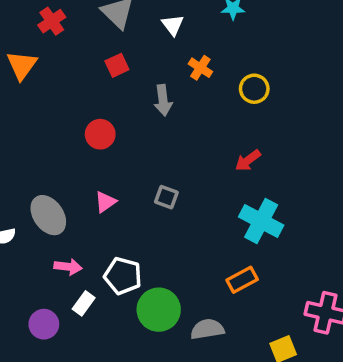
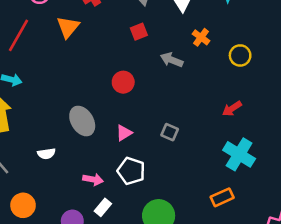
gray arrow: (163, 100) -> (172, 60), turned 115
gray ellipse: (48, 215) -> (82, 121), moved
white pentagon: (123, 276) -> (131, 171), moved

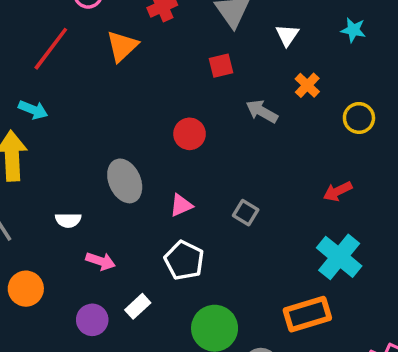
pink arrow: (93, 179) -> (101, 261), moved
orange rectangle: (222, 197) -> (307, 314), size x1.4

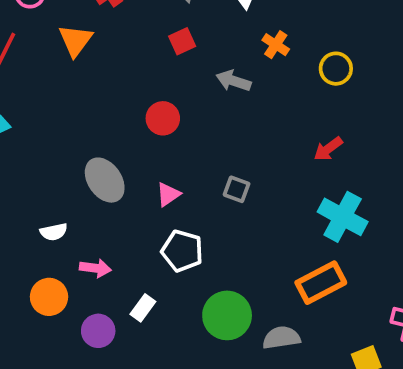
orange circle: (26, 289) -> (49, 297), moved

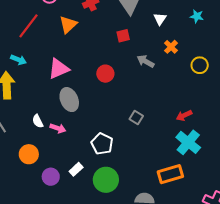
red arrow: (328, 149) -> (184, 116), moved
pink triangle: (168, 194) -> (59, 69), moved, size x1.6
white semicircle: (54, 232) -> (38, 121), turned 64
pink arrow: (95, 268) -> (58, 128), moved
green circle: (227, 315) -> (106, 180), moved

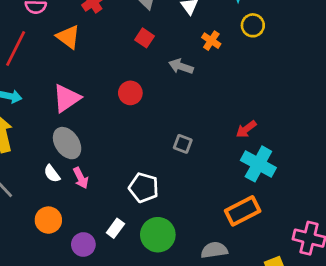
orange triangle: (68, 25) -> (68, 37), turned -30
red square: (123, 36) -> (144, 38), turned -32
yellow circle: (200, 65) -> (253, 25), moved
gray ellipse: (69, 100) -> (67, 143), moved
pink arrow: (58, 128) -> (81, 178), turned 56

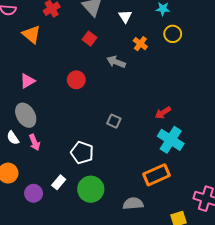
pink triangle: (67, 98) -> (27, 81), size x0.7

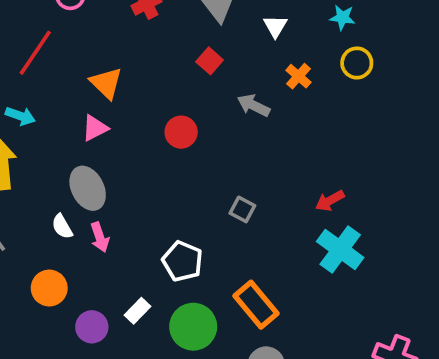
orange triangle: (31, 34) -> (106, 83), moved
orange rectangle: (156, 175) -> (256, 305), moved, turned 70

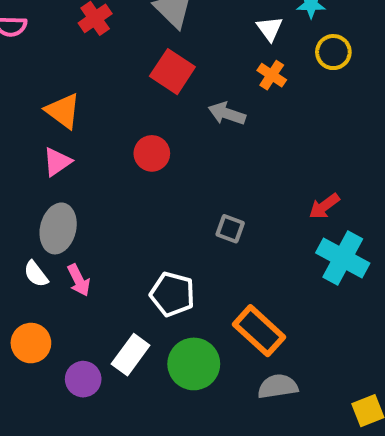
white triangle: (275, 26) -> (270, 29), moved
red square: (210, 61) -> (172, 72), size x1.5
gray ellipse: (88, 188) -> (58, 228), turned 48
white rectangle: (137, 311) -> (131, 355), size x1.4

